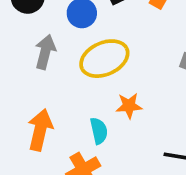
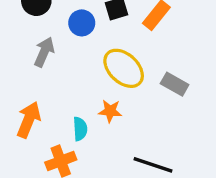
yellow ellipse: (104, 59) -> (124, 68), moved, turned 57

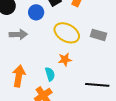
gray arrow: (44, 52) -> (18, 34), turned 78

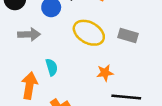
orange star: (65, 60) -> (105, 73), moved
cyan semicircle: (50, 74) -> (52, 67), moved

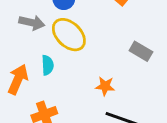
yellow ellipse: (89, 33) -> (69, 35), moved

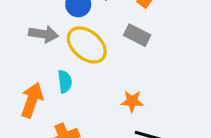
gray rectangle: (141, 51) -> (137, 35), moved

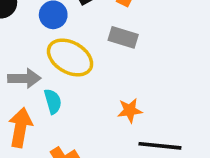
gray arrow: (43, 34) -> (24, 78), moved

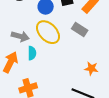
orange star: (130, 110) -> (91, 69), moved

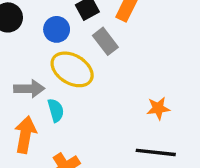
gray rectangle: (80, 30) -> (105, 41), moved, turned 35

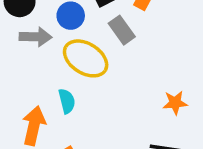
gray arrow: (29, 89) -> (36, 37), moved

